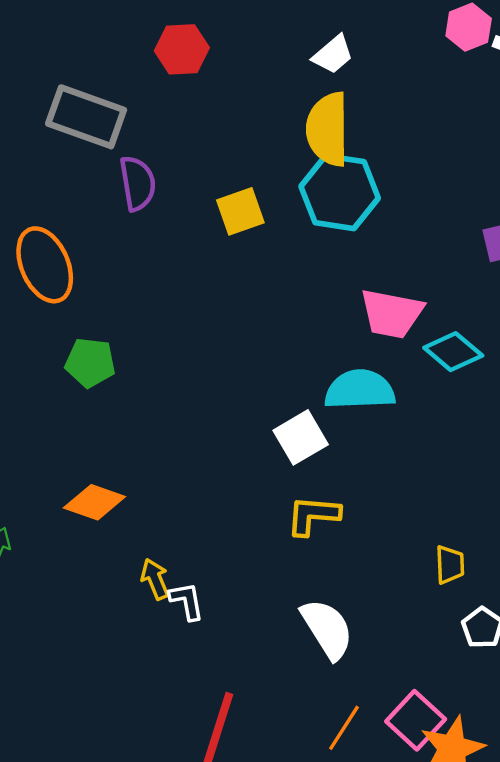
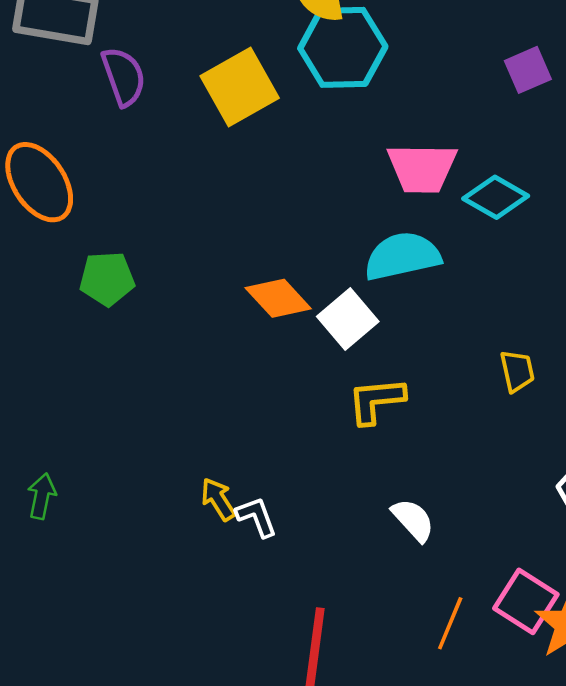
yellow square: (240, 211) -> (240, 87), size x1.4
orange diamond: (94, 502) -> (278, 298), moved, turned 38
yellow trapezoid: (450, 565) -> (517, 371), moved
white semicircle: (327, 629) -> (413, 520), size x0.7

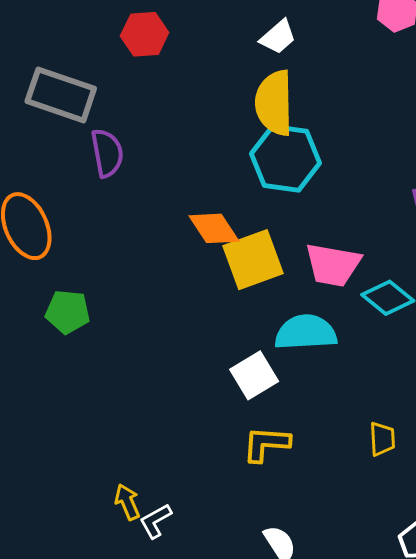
yellow square: (240, 87) -> (253, 260), moved
orange diamond: (278, 298) -> (214, 228), moved
white L-shape: (256, 517) -> (156, 521), turned -108

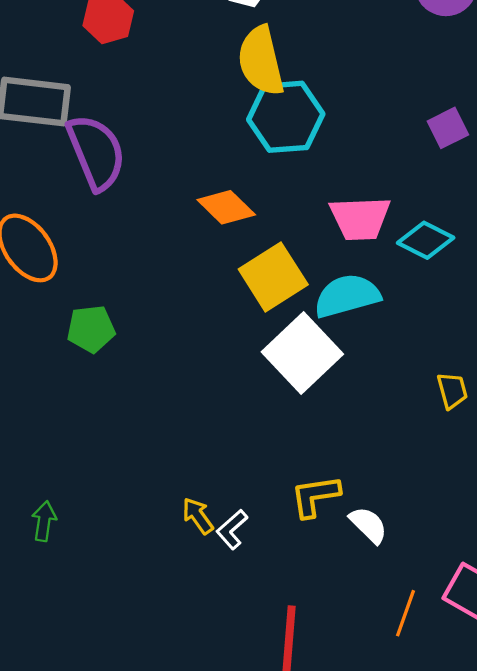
purple semicircle: (107, 153) -> (96, 152), size x1.5
yellow square: (253, 260) -> (273, 277), moved
white square: (254, 375) -> (302, 353), size x1.5
yellow L-shape: (266, 444) -> (315, 496), moved

